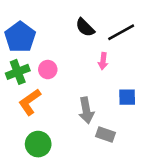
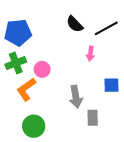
blue pentagon: (20, 37) -> (18, 33), turned 30
pink circle: (48, 70) -> (42, 69), moved
gray rectangle: (105, 134) -> (93, 118), turned 70

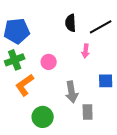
black semicircle: (75, 24) -> (71, 23), turned 42
pink circle: (42, 69) -> (49, 62), moved
green circle: (34, 126) -> (43, 117), moved

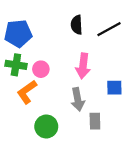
pink arrow: (86, 51) -> (83, 66), moved, size x1.6
green cross: (15, 60) -> (16, 65), turned 30
pink circle: (49, 62) -> (41, 69), moved

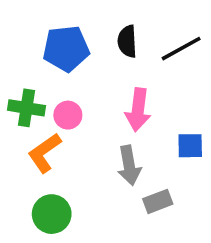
blue pentagon: (18, 33) -> (66, 49), moved
gray rectangle: (95, 121) -> (158, 201), turned 70
green circle: (46, 126) -> (52, 214), moved

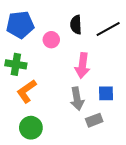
blue pentagon: (66, 49) -> (20, 25), moved
pink circle: (68, 115) -> (51, 40), moved
blue square: (190, 146) -> (106, 93), moved

